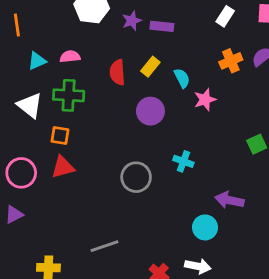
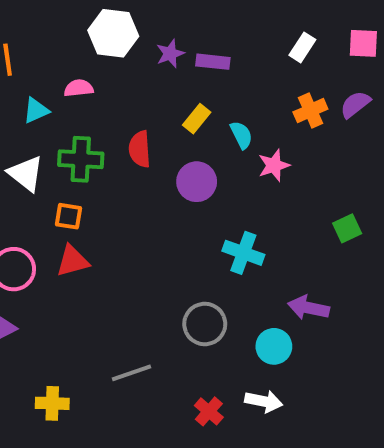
pink semicircle: (70, 57) -> (79, 88), moved
red semicircle: (117, 72) -> (140, 149), moved
cyan cross: (183, 161) -> (243, 253), size x1.4
gray circle: (136, 177) -> (205, 324), moved

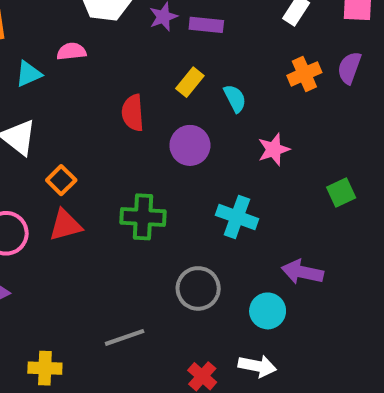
purple semicircle: (355, 104) -> (349, 68), turned -32
green cross: (81, 159) -> (143, 217), moved
pink star: (274, 165) -> (274, 150), moved
orange square: (69, 216) -> (61, 180), turned 36

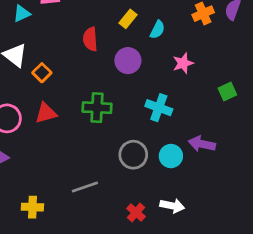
cyan semicircle: (235, 98) -> (157, 30), turned 54
orange square: (61, 180) -> (42, 73), moved
cyan circle: (268, 311) -> (171, 156), moved

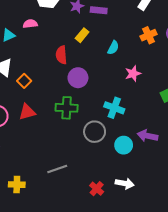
yellow rectangle: (128, 19) -> (82, 35), moved
purple circle: (128, 61) -> (78, 78), moved
gray circle: (133, 155) -> (95, 132), moved

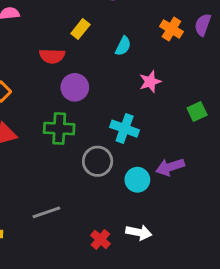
orange cross: (148, 35) -> (171, 29), turned -35
red semicircle: (61, 55) -> (52, 56), turned -84
purple arrow: (147, 136) -> (170, 167), turned -30

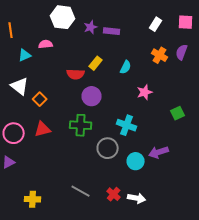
yellow rectangle: (80, 29) -> (96, 63), moved
gray line: (46, 212) -> (81, 191), moved, turned 48
red cross: (100, 239) -> (114, 194), moved

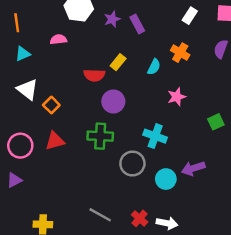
purple rectangle: (112, 31) -> (137, 24), turned 56
cyan triangle: (25, 55) -> (23, 54), moved
orange cross: (160, 55) -> (180, 53), moved

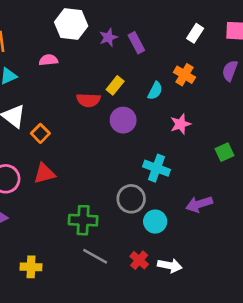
purple circle: (113, 101) -> (123, 120), moved
green cross: (100, 136) -> (83, 220), moved
cyan circle: (166, 179) -> (155, 222), moved

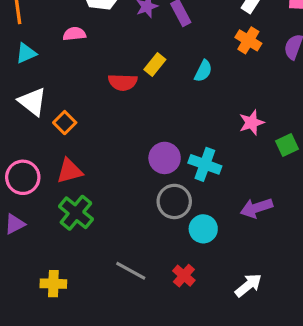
orange cross: (184, 75) -> (248, 40), moved
purple circle: (123, 120) -> (165, 158), moved
pink star: (180, 124) -> (252, 123), moved
green cross: (83, 220) -> (76, 213), moved, turned 36
white arrow: (170, 266) -> (248, 285), moved, turned -50

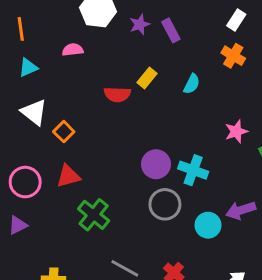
green cross: (76, 213) -> (94, 215), moved
cyan circle: (203, 229) -> (208, 225), moved

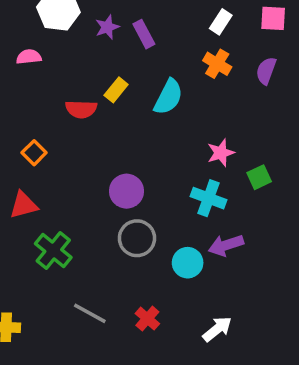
cyan semicircle: (192, 84) -> (168, 97), size x1.5
orange square: (64, 132) -> (34, 153), moved
cyan cross: (193, 170) -> (209, 198), moved

